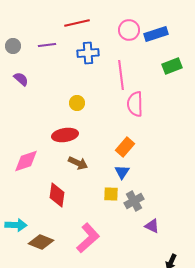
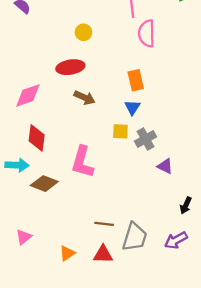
orange rectangle: (125, 147) -> (136, 80), turned -54
red diamond: (57, 195) -> (37, 138), moved
pink L-shape: (88, 238) -> (82, 162), moved, turned 148

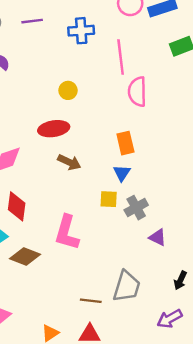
gray trapezoid: (135, 237) -> (127, 286), moved

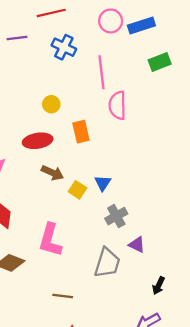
blue cross: (81, 31) -> (64, 47), turned 30
orange rectangle: (125, 143) -> (81, 132), moved
yellow square: (109, 199) -> (78, 190), moved, turned 30
gray trapezoid: (127, 286) -> (107, 263), moved
brown line: (91, 301) -> (63, 296), moved

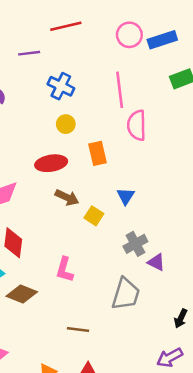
blue cross: (64, 47) -> (61, 86), moved
blue triangle: (103, 183) -> (126, 196), moved
pink L-shape: (50, 240) -> (65, 270), size x0.7
purple triangle: (137, 245) -> (156, 262), moved

